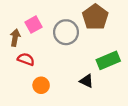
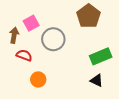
gray circle: (66, 32) -> (53, 39), moved
black triangle: (87, 81) -> (97, 80), moved

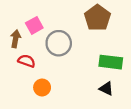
green rectangle: (101, 56) -> (111, 62), turned 30

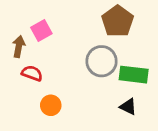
gray circle: (59, 43) -> (102, 61), moved

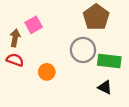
red semicircle: (32, 73) -> (15, 60), moved
orange circle: (51, 105) -> (47, 72), moved

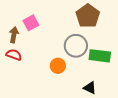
orange circle: (47, 72) -> (58, 66), moved
black triangle: (105, 87) -> (90, 88), moved

